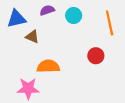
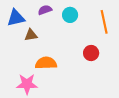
brown triangle: (32, 37) -> (31, 35), turned -32

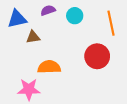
red circle: (91, 53) -> (97, 56), size x1.5

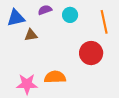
orange semicircle: (49, 67) -> (55, 77), moved

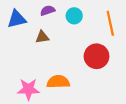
brown triangle: (31, 35) -> (42, 37), moved

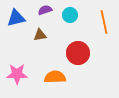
red circle: (97, 56) -> (78, 53), moved
pink star: (28, 89) -> (17, 74), moved

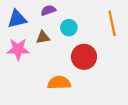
cyan circle: (70, 15) -> (69, 28), moved
pink star: (17, 74) -> (18, 49), moved

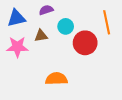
red circle: (84, 57) -> (85, 43), moved

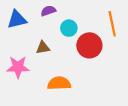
brown triangle: (41, 36) -> (43, 48), moved
pink star: (17, 47) -> (18, 67), moved

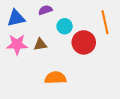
pink star: (18, 67) -> (17, 44), moved

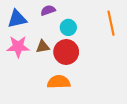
red circle: (84, 42) -> (66, 52), moved

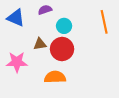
blue triangle: (17, 19) -> (16, 18), turned 36
pink star: (18, 47) -> (17, 62), moved

